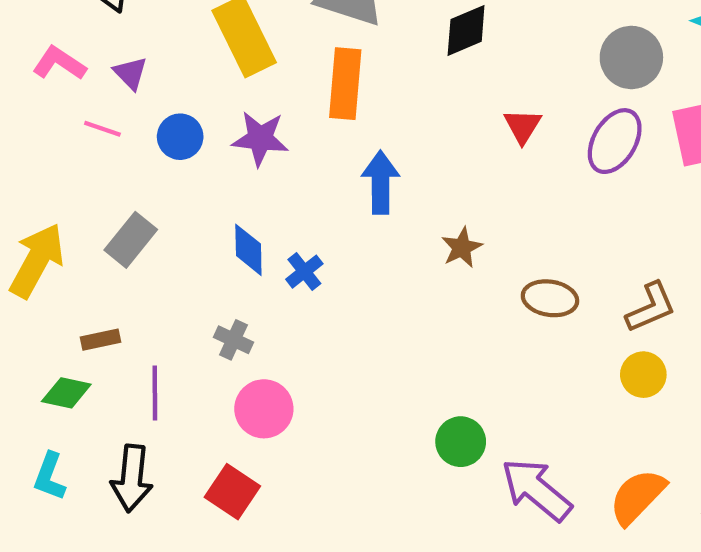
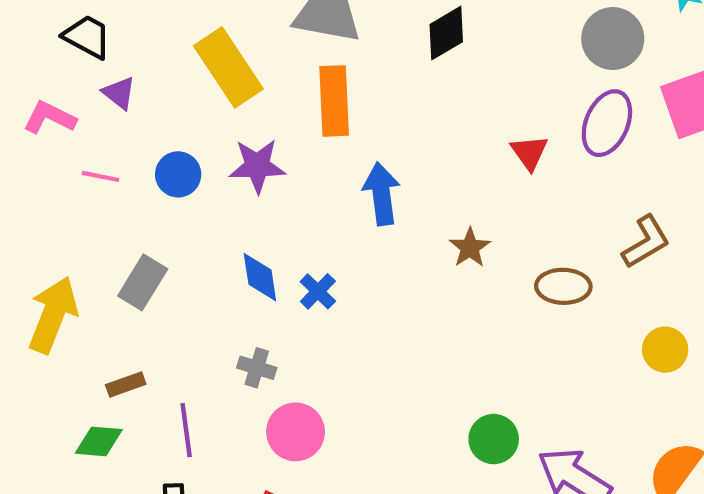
purple triangle: (130, 73) -> (119, 93), moved
red triangle: (523, 126) -> (529, 152), moved
brown L-shape: (651, 307) -> (646, 242), moved

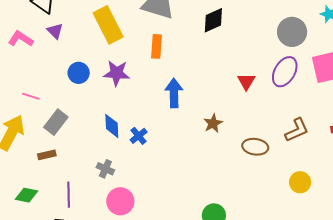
orange rectangle: (334, 101) -> (156, 46), size x0.7
pink line: (101, 176) -> (31, 96), moved
brown rectangle: (126, 385) -> (47, 155), moved

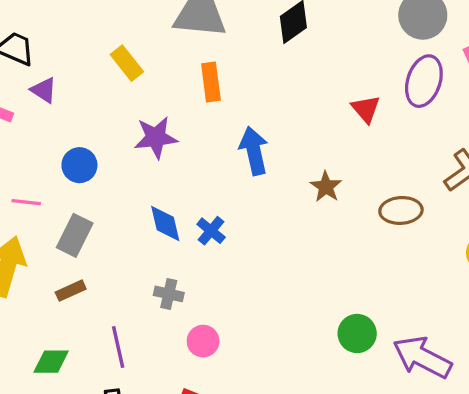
yellow rectangle: (108, 25) -> (127, 63), size x0.6
blue circle: (79, 73) -> (79, 165), moved
pink circle: (120, 201) -> (203, 341), size x0.7

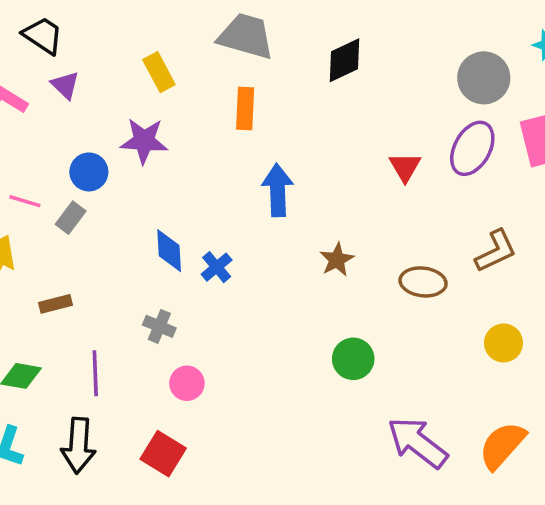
purple star: (156, 138) -> (144, 141), moved
brown star: (326, 187) -> (337, 260), moved
gray rectangle: (75, 235) -> (71, 218), moved, size x0.7
green circle: (357, 333) -> (353, 359), moved

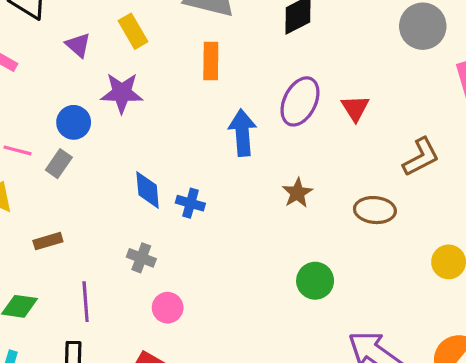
purple triangle: (65, 85) -> (78, 45), moved
purple ellipse: (472, 148) -> (300, 101), moved
brown L-shape: (496, 251) -> (421, 157), moved
blue cross: (217, 267) -> (190, 203), turned -32

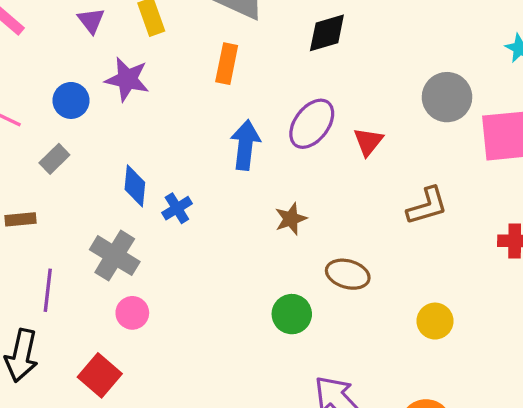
gray circle: (423, 26) -> (447, 97), moved
gray rectangle: (59, 164) -> (54, 159), moved
blue cross: (190, 203) -> (177, 208), turned 32
brown ellipse: (375, 210) -> (348, 274), moved
gray cross: (141, 258) -> (115, 256), size x1.6

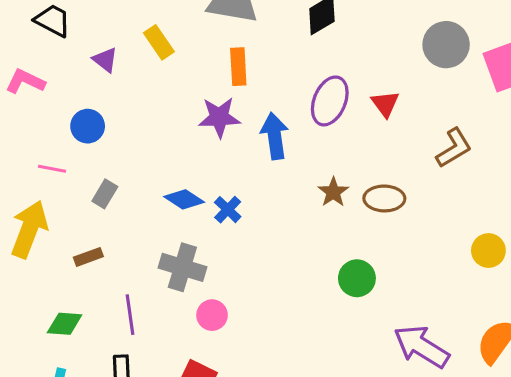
purple star: (127, 79) -> (219, 117), moved
blue circle: (71, 100) -> (88, 126), moved
blue diamond: (135, 186) -> (184, 199), turned -48
brown ellipse: (348, 274) -> (384, 198), moved

